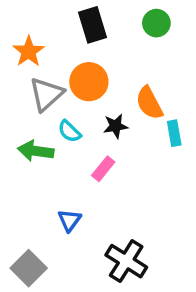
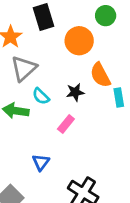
black rectangle: (92, 25) -> (43, 17), moved
orange circle: (89, 82) -> (79, 41), moved

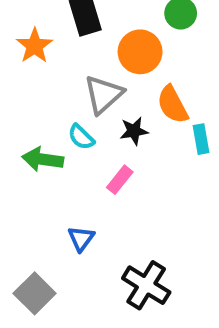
gray triangle: (24, 68) -> (104, 94), moved

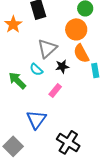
orange circle: (140, 52) -> (76, 29), moved
green arrow: (43, 159) -> (17, 80), turned 36
blue triangle: (81, 239) -> (36, 119), size x1.5

